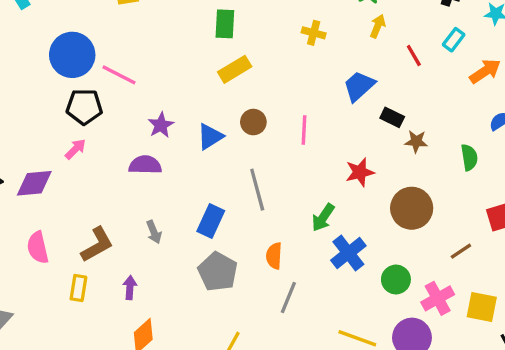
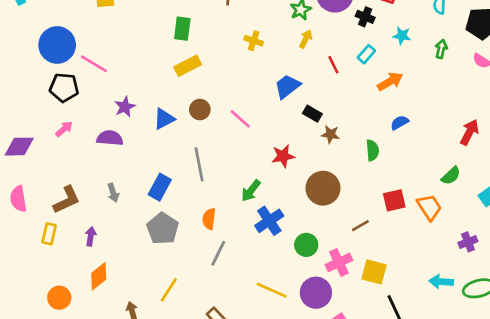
pink line: (304, 130) -> (240, 119), turned -55
pink arrow: (75, 149) -> (64, 129), moved

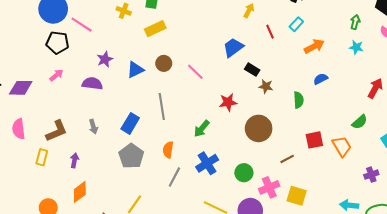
cyan star: (402, 36) -> (356, 47), moved
yellow cross: (254, 41) -> (124, 11), moved
blue cross: (269, 221) -> (207, 163), moved

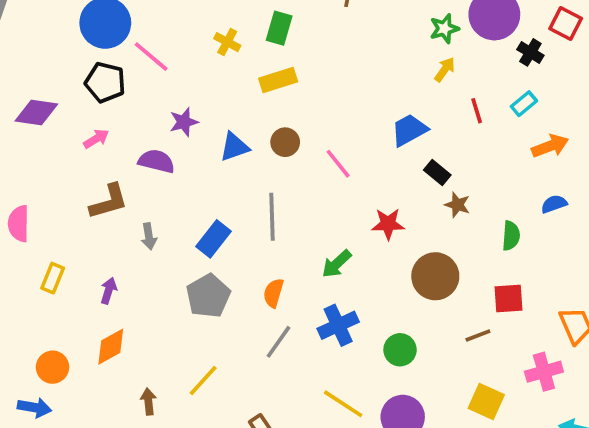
purple diamond: (21, 88) -> (36, 113), moved
brown L-shape: (57, 131) -> (109, 202), moved
red square: (314, 140) -> (509, 299), moved
pink cross: (269, 187) -> (544, 372), moved

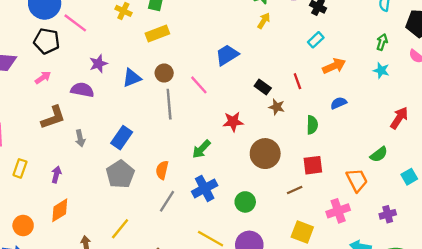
red line: (477, 111) -> (297, 81), moved
blue trapezoid: (409, 130) -> (227, 55), moved
gray line: (272, 217) -> (169, 104), moved

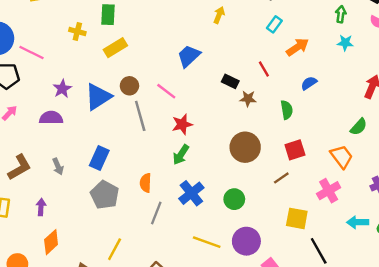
blue triangle: (132, 78) -> (98, 97), size x1.4
brown L-shape: (53, 117) -> (19, 167), moved
red star: (233, 122) -> (182, 124), moved

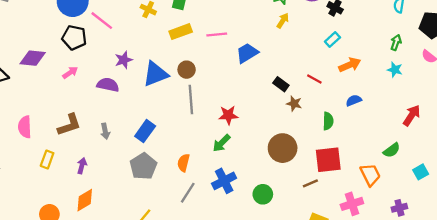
red line: (264, 69) -> (314, 79), turned -42
pink line: (166, 91) -> (217, 35), moved, turned -54
red square: (295, 150) -> (328, 160), size x1.4

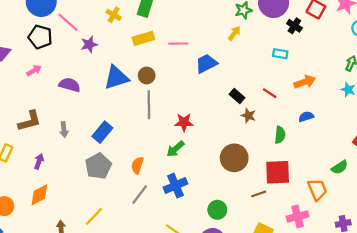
yellow arrow: (283, 21) -> (234, 33), moved
cyan rectangle: (332, 39) -> (280, 54), moved, turned 48
purple star: (124, 60) -> (89, 44), moved
green circle: (263, 194) -> (217, 210), moved

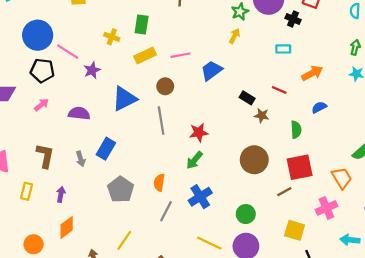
brown circle: (147, 75) -> (165, 86), moved
brown L-shape: (30, 121) -> (45, 156), turned -55
blue rectangle: (102, 132) -> (106, 149), moved

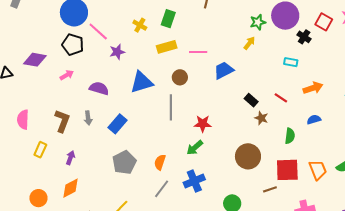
gray arrow: (81, 159) -> (88, 118), moved
orange trapezoid: (342, 178) -> (318, 170), moved

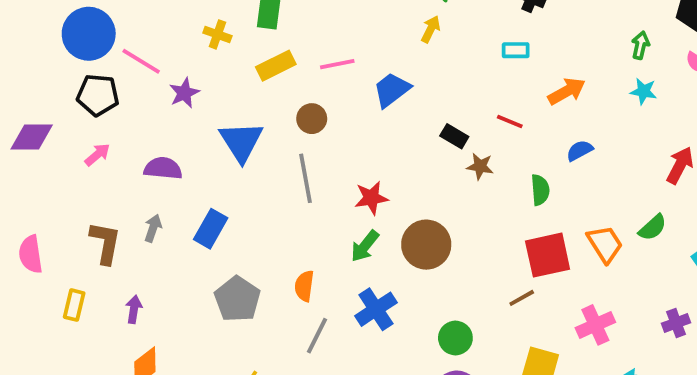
blue triangle: (142, 82) -> (241, 141), turned -35
gray arrow: (88, 118) -> (153, 228), turned -144
brown circle: (248, 156) -> (426, 245), moved

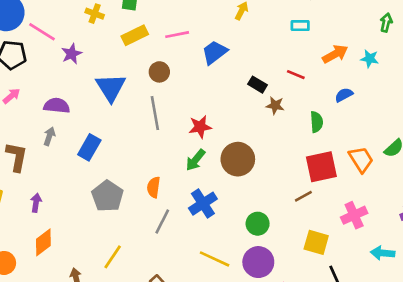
cyan star: (643, 91) -> (370, 59), moved
gray arrow: (153, 228) -> (49, 136), moved

